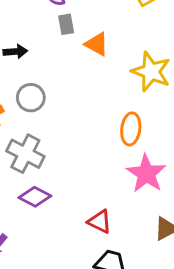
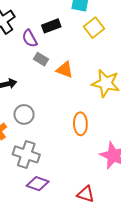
gray rectangle: (66, 24) -> (41, 59), turned -40
orange ellipse: (131, 129) -> (80, 124), moved

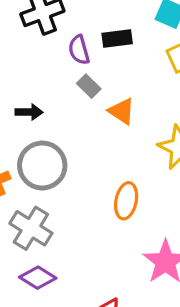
gray circle: (24, 114) -> (42, 166), size x1.5

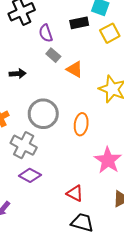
black rectangle: (117, 39) -> (79, 23), moved
gray circle: (42, 166) -> (43, 114), moved

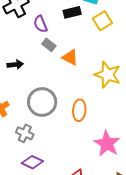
gray cross: (24, 145) -> (25, 133), size x0.7

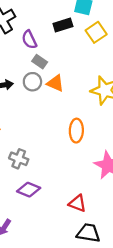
orange triangle: (70, 57) -> (55, 83), moved
gray circle: (42, 102) -> (32, 82), moved, size x0.6

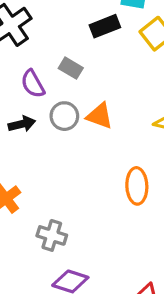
purple semicircle: (29, 40) -> (33, 84), moved
gray rectangle: (40, 62) -> (71, 68), moved

